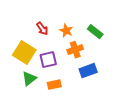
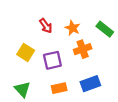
yellow square: (24, 53) -> (26, 52), size x0.7
blue rectangle: (88, 71) -> (90, 84), moved
green triangle: (29, 79) -> (22, 89), moved, turned -35

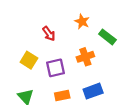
orange star: (73, 28) -> (82, 21), moved

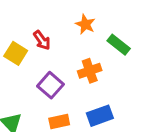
yellow square: (29, 60) -> (16, 53), moved
purple square: (56, 68) -> (51, 85), turned -36

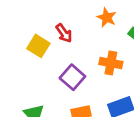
orange cross: (90, 71) -> (111, 63), turned 30

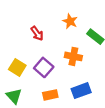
yellow square: (38, 46) -> (17, 67), moved

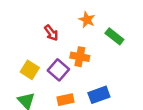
orange cross: (73, 56) -> (80, 57), moved

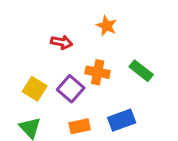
red arrow: (51, 33) -> (62, 42), turned -42
green rectangle: (114, 36) -> (141, 71), moved

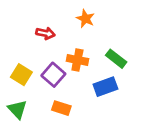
blue rectangle: (122, 120) -> (105, 87), moved
orange rectangle: (80, 126) -> (61, 108), turned 30

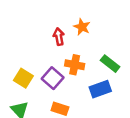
red arrow: (45, 33) -> (59, 37), moved, turned -112

